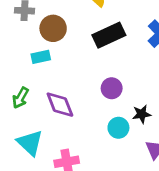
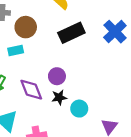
purple circle: (112, 88) -> (57, 76), moved
black star: (142, 114) -> (59, 97), moved

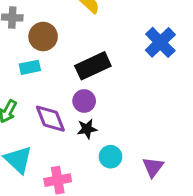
black rectangle: (71, 33) -> (93, 66), moved
cyan circle: (79, 109) -> (110, 157), moved

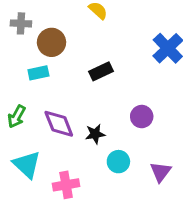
black rectangle: (93, 66) -> (101, 71), size x0.7
purple circle: (84, 101) -> (142, 117), moved

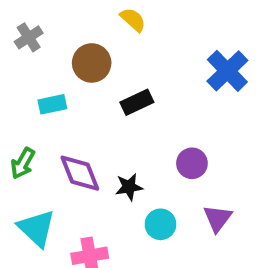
gray cross: (21, 23) -> (29, 37), turned -36
brown circle: (52, 42) -> (92, 63), moved
purple triangle: (161, 172) -> (218, 218), moved

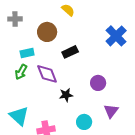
gray cross: (29, 37) -> (15, 19), turned 32
green arrow: (23, 163) -> (21, 72), moved
purple diamond: (80, 173) -> (47, 74), moved
cyan circle: (160, 224) -> (84, 122), moved

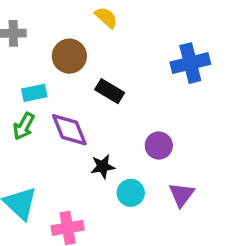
blue cross: (116, 36) -> (190, 63), turned 30
black rectangle: (70, 52) -> (110, 91), turned 56
cyan circle: (84, 122) -> (131, 193), moved

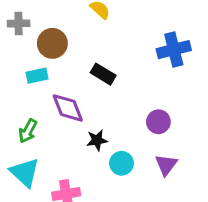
brown circle: (69, 56) -> (52, 43), moved
green arrow: (24, 126) -> (28, 131), moved
purple circle: (159, 146) -> (158, 122), moved

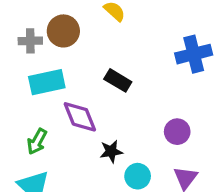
gray cross: (19, 23) -> (30, 41), moved
brown circle: (52, 43) -> (63, 31), moved
cyan rectangle: (37, 76) -> (47, 82), size x1.5

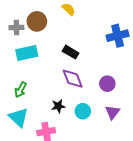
purple diamond: (80, 117) -> (73, 79), moved
black star: (111, 151) -> (58, 106), moved

